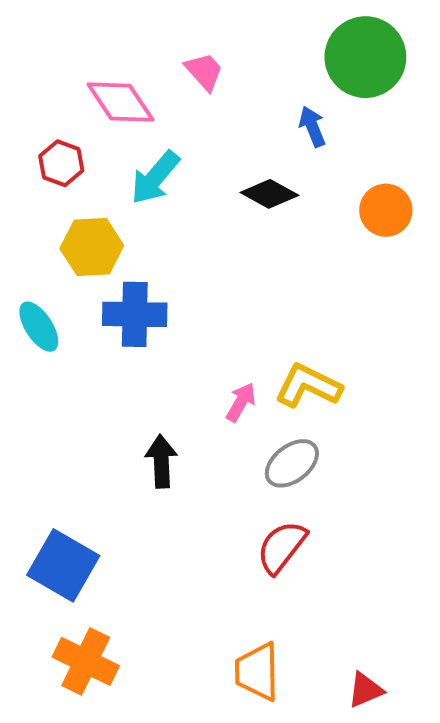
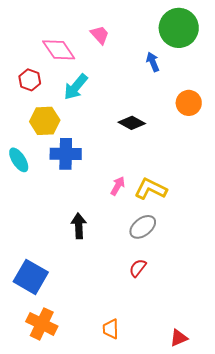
black diamond: (269, 194) -> (132, 123), moved
pink arrow: (241, 402) -> (118, 186), moved
red semicircle: (282, 547) -> (138, 268), size x0.7
orange trapezoid: (257, 672) -> (111, 329), moved, size x0.7

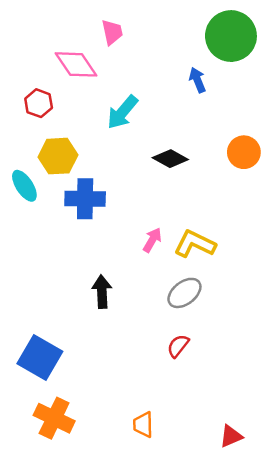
pink trapezoid: (100, 35) -> (112, 32), moved, turned 30
cyan arrow: (76, 87) -> (123, 112), moved
orange circle: (189, 103) -> (244, 152), moved
cyan ellipse: (19, 160) -> (24, 186), moved

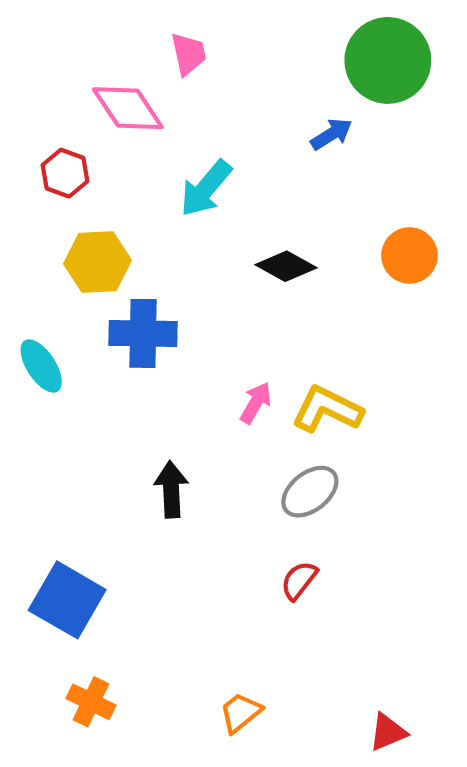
blue arrow: (197, 80) -> (331, 134), turned 80
cyan ellipse: (24, 186) -> (41, 366), moved
orange cross: (54, 418) -> (91, 702), size x0.7
orange trapezoid: (143, 425) -> (240, 713), turned 52

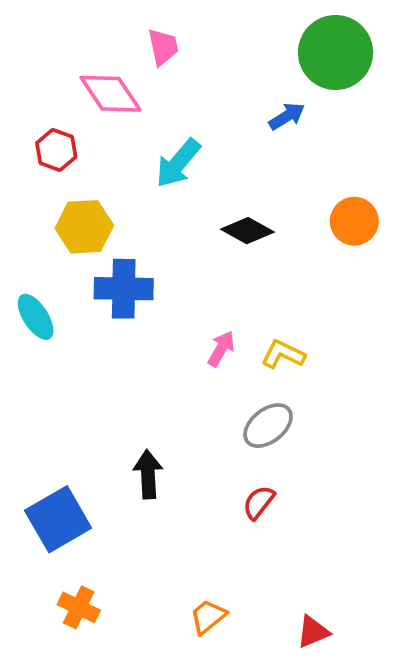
yellow L-shape: (327, 409) -> (283, 354), size x0.7
black arrow: (171, 489) -> (148, 474), moved
blue square: (67, 600) -> (58, 519), turned 30
red triangle: (388, 732) -> (313, 632), moved

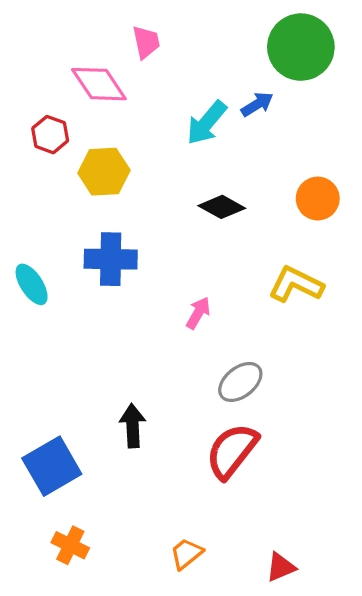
cyan arrow: (178, 163) -> (207, 123), moved
yellow hexagon: (84, 227) -> (104, 172), moved
yellow L-shape: (283, 354) -> (296, 284), moved, size x1.4
red semicircle: (259, 502) -> (232, 451), size x1.8

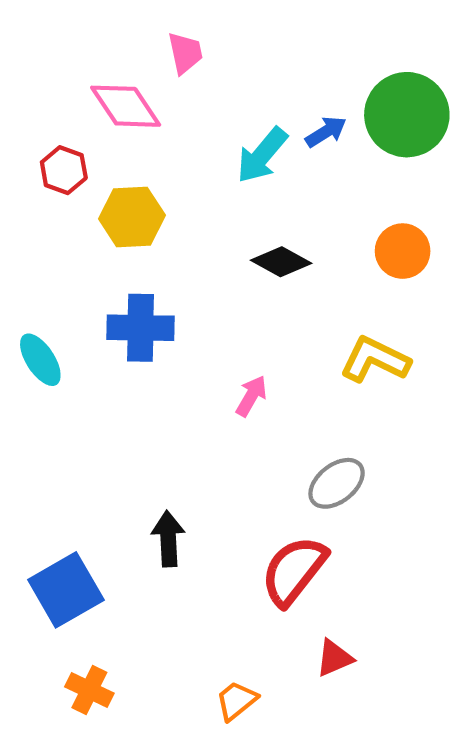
green circle: (301, 47) -> (407, 115), moved
gray ellipse: (240, 382) -> (337, 483), moved
red triangle: (281, 567) -> (334, 658), moved

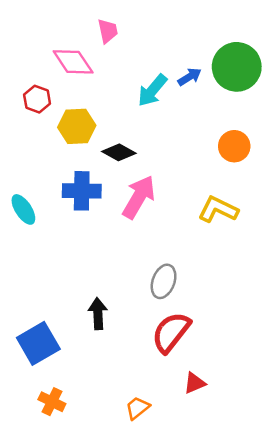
black diamond: (281, 262) -> (119, 152), moved
pink arrow: (251, 396) -> (139, 197), moved, size x1.8
gray ellipse: (337, 483) -> (164, 281), moved, turned -32

